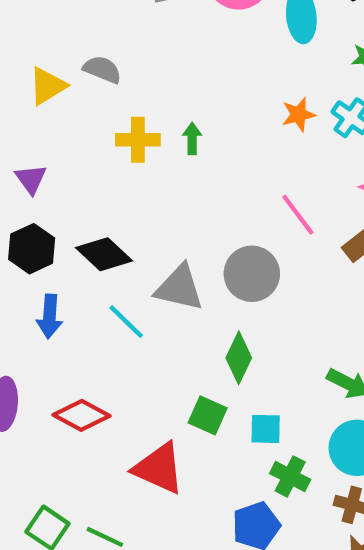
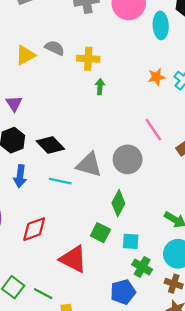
yellow cross: (138, 140) -> (88, 59), moved
cyan line: (126, 322) -> (60, 181), turned -35
red diamond: (81, 415) -> (34, 229), turned -52

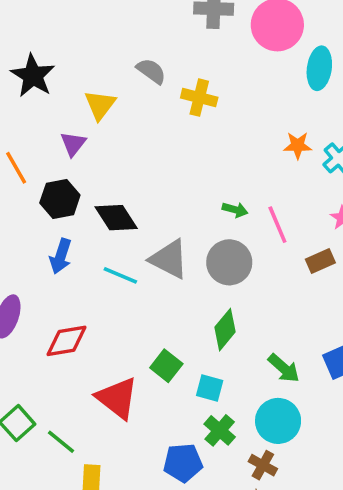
yellow triangle: (25, 55) -> (100, 105), moved, turned -35
green arrow: (100, 87) -> (235, 210), moved, turned 91
green diamond: (118, 203) -> (225, 330), moved

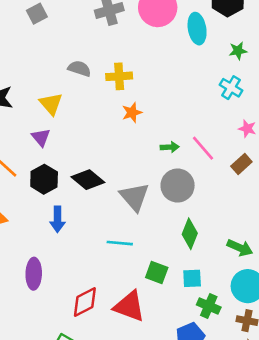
orange star: (298, 145) -> (132, 113), moved
gray triangle: (169, 259) -> (134, 197), turned 40
cyan line: (120, 275) -> (120, 243), moved
red diamond: (66, 341) -> (85, 302), moved

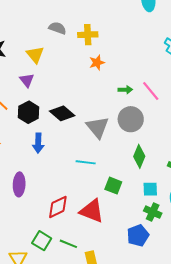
cyan square: (192, 278) -> (150, 189), moved

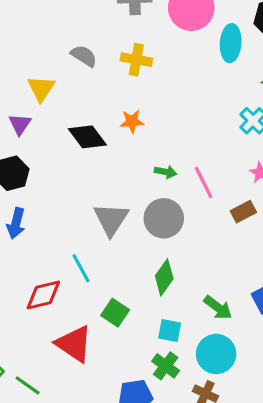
yellow cross: (88, 35) -> (136, 60), moved
black diamond: (62, 113) -> (87, 137), moved
cyan line: (86, 162) -> (81, 268), turned 42
red diamond: (58, 207) -> (43, 295), moved

